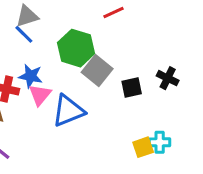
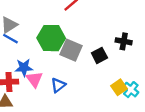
blue triangle: (68, 111) -> (58, 85), size x0.6
cyan cross: (160, 142) -> (131, 90), turned -35
yellow square: (143, 147) -> (119, 87), moved

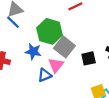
blue star: (24, 68) -> (33, 52), moved
pink triangle: (34, 79) -> (56, 65), moved

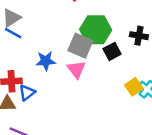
green hexagon: (50, 31) -> (96, 30), moved
blue triangle: (45, 75) -> (27, 93), moved

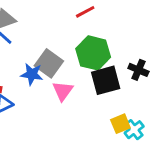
gray square: (80, 46) -> (49, 63), moved
black square: (112, 51) -> (106, 80), size x1.5

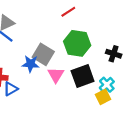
black square: (106, 80) -> (83, 76), moved
cyan cross: (134, 130) -> (107, 85), moved

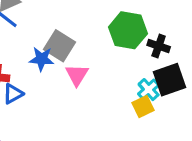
green hexagon: (77, 43) -> (128, 30), moved
black square: (83, 76) -> (169, 80), moved

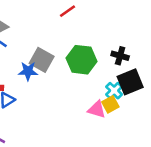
green hexagon: (128, 30) -> (82, 60), moved
pink triangle: (77, 75) -> (97, 109), moved, turned -42

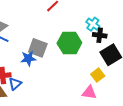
cyan cross: (114, 91) -> (93, 24), moved
pink triangle: (97, 109) -> (89, 93), moved

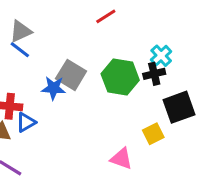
black cross: (100, 35) -> (154, 74), moved, turned -32
pink triangle: (89, 93) -> (121, 159), moved

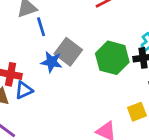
blue line: (20, 50) -> (41, 27), moved, turned 30

